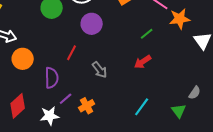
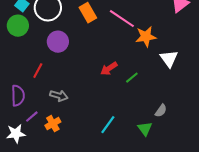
green line: (147, 34) -> (132, 78), moved
red arrow: (143, 62) -> (109, 69), moved
gray arrow: (100, 70) -> (59, 96), moved, turned -36

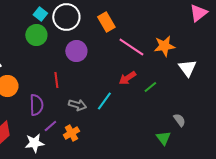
pink line: (122, 19) -> (131, 47), moved
red line: (38, 71) -> (56, 80), turned -35
gray semicircle: (161, 111) -> (179, 120), turned -72
cyan line: (108, 125) -> (104, 101), moved

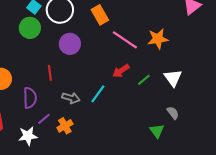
white triangle: (187, 68) -> (173, 78), moved

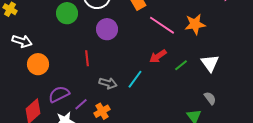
purple semicircle: (30, 98) -> (59, 94), moved, turned -115

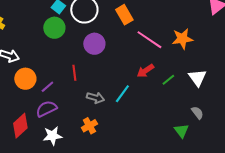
purple line: (81, 104) -> (47, 87), moved

